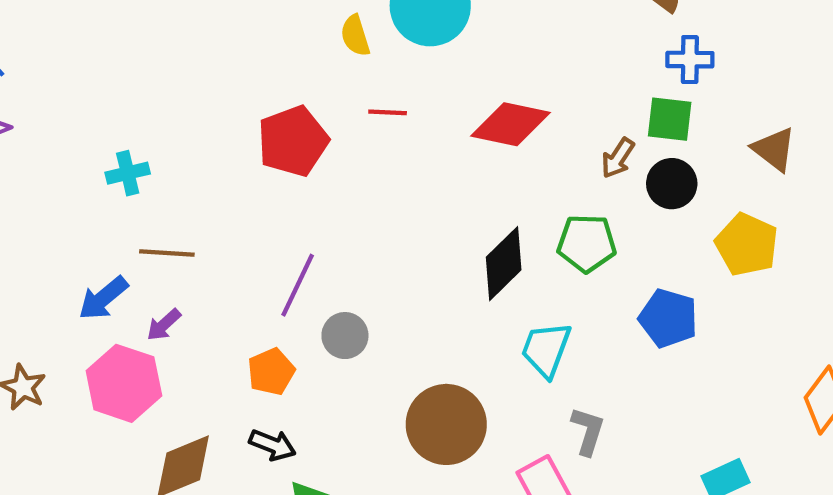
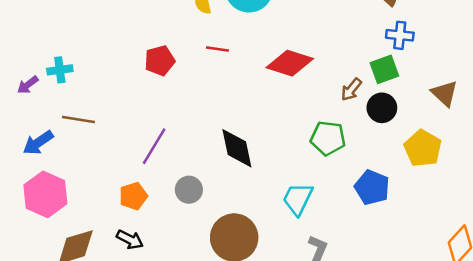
green square: (670, 119) -> (384, 69), turned -32
red pentagon: (293, 141) -> (160, 61), size x0.7
black diamond: (504, 264) -> (237, 148), moved, turned -63
purple arrow: (164, 325) -> (28, 85), moved
gray circle: (345, 336) -> (189, 190), moved

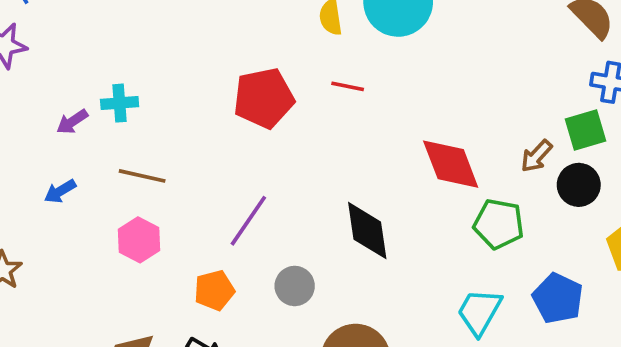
red pentagon: (160, 61) -> (264, 98), size x1.4
red diamond: (290, 63) -> (451, 164), moved, turned 48
blue arrow: (38, 143) -> (60, 191), moved, size x0.7
pink hexagon: (45, 194) -> (139, 240), moved, size x0.7
cyan trapezoid: (298, 199) -> (479, 312), moved

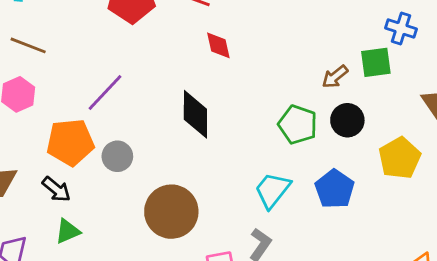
red diamond: (451, 164) -> (218, 45), moved, size x0.6
black circle: (579, 185) -> (347, 120), moved
gray circle: (295, 286) -> (117, 156), moved
orange pentagon: (214, 290) -> (70, 142), size x1.5

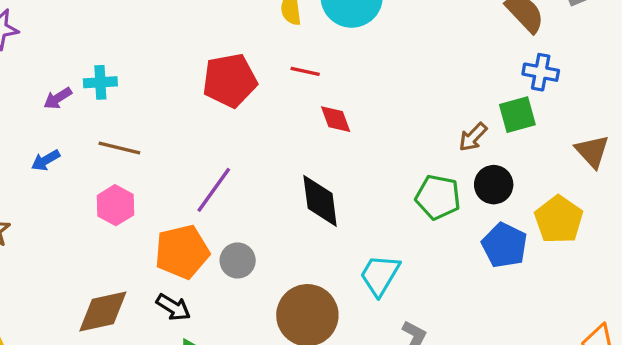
blue pentagon: (335, 189) -> (504, 245), moved
cyan trapezoid: (272, 190) -> (380, 275), moved

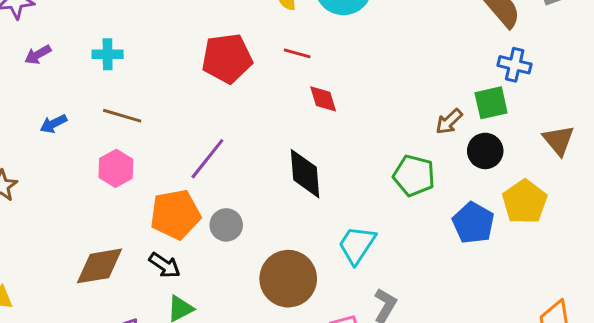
purple arrow: (58, 98) -> (38, 55), moved
black circle: (494, 185) -> (485, 151), moved

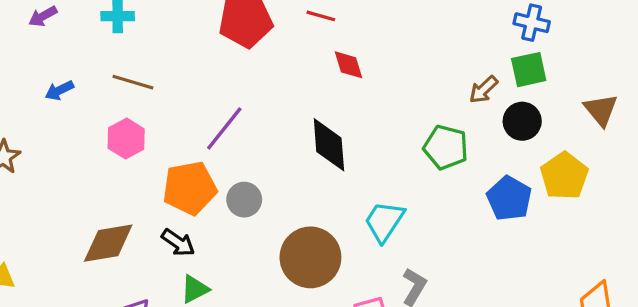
blue cross: (515, 65) -> (532, 23), moved

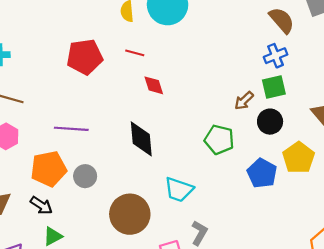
blue cross: (532, 23) -> (276, 56), turned -35
purple line: (224, 128) -> (71, 129), turned 56
cyan trapezoid: (384, 221) -> (179, 190), turned -104

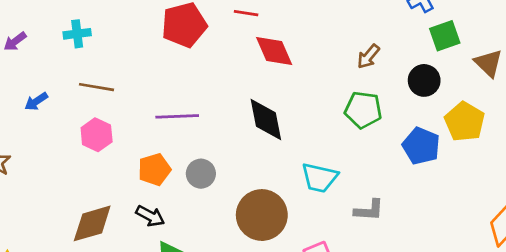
red diamond: (154, 85) -> (274, 51), size x1.4
green square: (274, 87) -> (445, 36), moved
brown arrow: (244, 101) -> (368, 56), moved
orange pentagon: (49, 169) -> (154, 169), size x0.7
gray L-shape: (199, 233) -> (369, 210), moved, turned 70

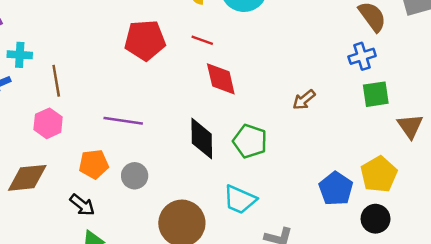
cyan cross: (77, 34) -> (20, 55), moved
black circle: (424, 80) -> (376, 219), moved
brown line: (97, 87) -> (56, 81), turned 60
green pentagon: (363, 110) -> (250, 141), moved
brown diamond: (92, 223) -> (27, 178), moved

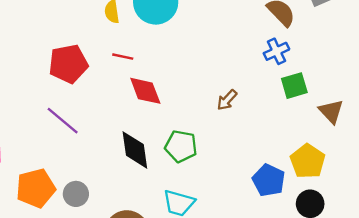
purple line: (123, 121) -> (63, 121), moved, turned 39
orange pentagon: (94, 164) -> (36, 188), size x1.4

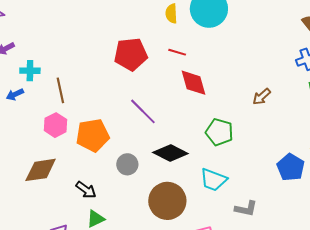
purple line: (63, 121) -> (143, 111), moved
black diamond: (135, 150) -> (170, 153), moved, turned -60
orange pentagon: (36, 188) -> (93, 135), moved

